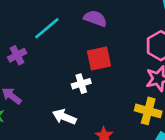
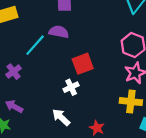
purple semicircle: (95, 18) -> (59, 32), moved
white arrow: (64, 117) -> (61, 117), turned 30

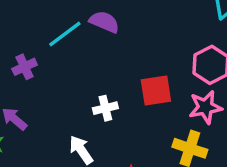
red square: (83, 64) -> (156, 91), moved

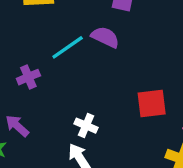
white cross: (105, 108) -> (86, 126), moved, turned 35

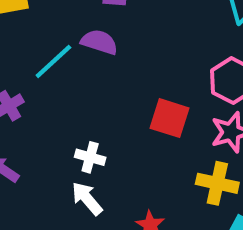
red square: (152, 104) -> (170, 118), turned 32

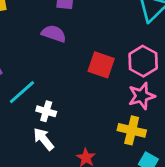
cyan line: (53, 61) -> (22, 92), moved
red square: (170, 118) -> (101, 65), moved

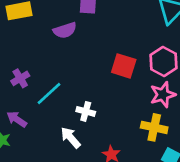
purple semicircle: (54, 34) -> (65, 30), moved, turned 145
white cross: (46, 111) -> (86, 111), moved

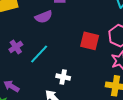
purple cross: (20, 78) -> (16, 47), moved
cyan line: (49, 93) -> (39, 54), moved

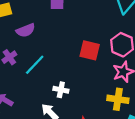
purple semicircle: (44, 17) -> (26, 30), moved

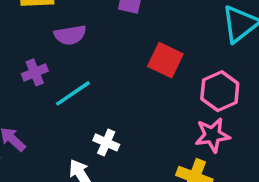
red square: (90, 50) -> (165, 60), moved

